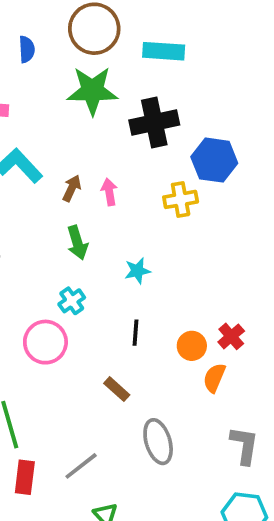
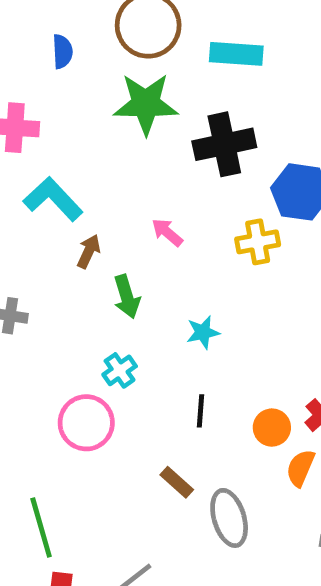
brown arrow: (72, 188) -> (89, 251), moved
pink arrow: (109, 192) -> (167, 232), turned -40
gray ellipse: (158, 442) -> (229, 518), moved

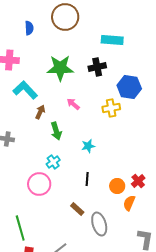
cyan rectangle: (236, 54) -> (112, 40), moved
green star: (146, 104) -> (60, 68), moved
black cross: (224, 144) -> (97, 67), size x0.7

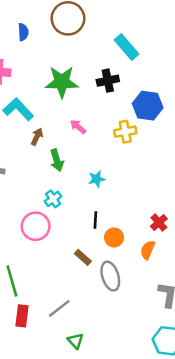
cyan rectangle: (112, 40) -> (126, 47), turned 45
orange circle: (117, 186) -> (114, 237), moved

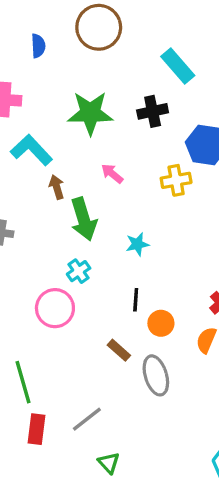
brown arrow: (37, 137) -> (57, 187), turned -42
green arrow: (57, 160) -> (84, 219), size x1.4

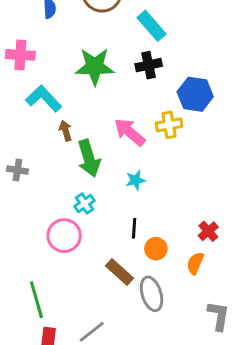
cyan rectangle: (178, 66) -> (152, 26), moved
pink arrow: (112, 174) -> (130, 132), moved, size x1.6
brown rectangle: (119, 350) -> (119, 272), size x1.4

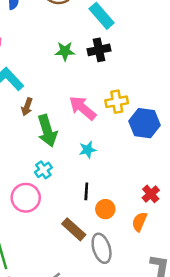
green star: (95, 67) -> (65, 51), moved, size x0.6
blue hexagon: (195, 94) -> (144, 123), moved
brown arrow: (66, 131) -> (27, 107), turned -144

